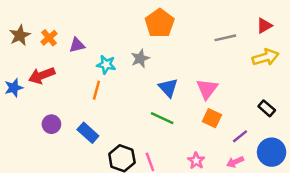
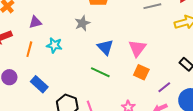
purple triangle: (77, 45) -> (35, 22), moved
cyan star: (106, 65) -> (54, 45), moved
orange line: (96, 90) -> (29, 49), moved

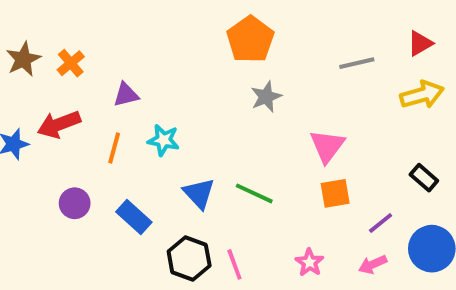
gray star: (82, 23) -> (266, 97), moved
blue triangle: (105, 47) -> (199, 193), moved
orange square: (141, 72) -> (335, 193), turned -35

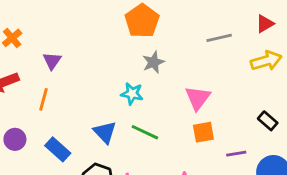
purple triangle: (126, 95) -> (52, 61), turned -42
cyan star: (163, 140) -> (132, 94), moved
purple line: (381, 223) -> (236, 154), turned 30

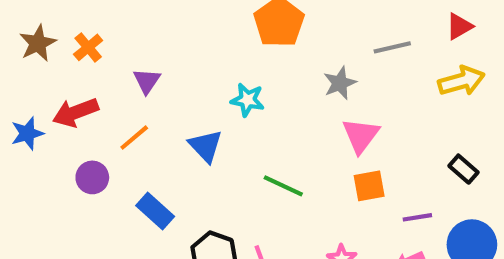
gray star: (153, 62) -> (340, 83), moved
cyan star: (132, 94) -> (247, 100), moved
orange line: (43, 99) -> (134, 138), turned 35
blue triangle: (105, 132) -> (206, 146), moved
purple circle: (15, 139) -> (92, 177), moved

